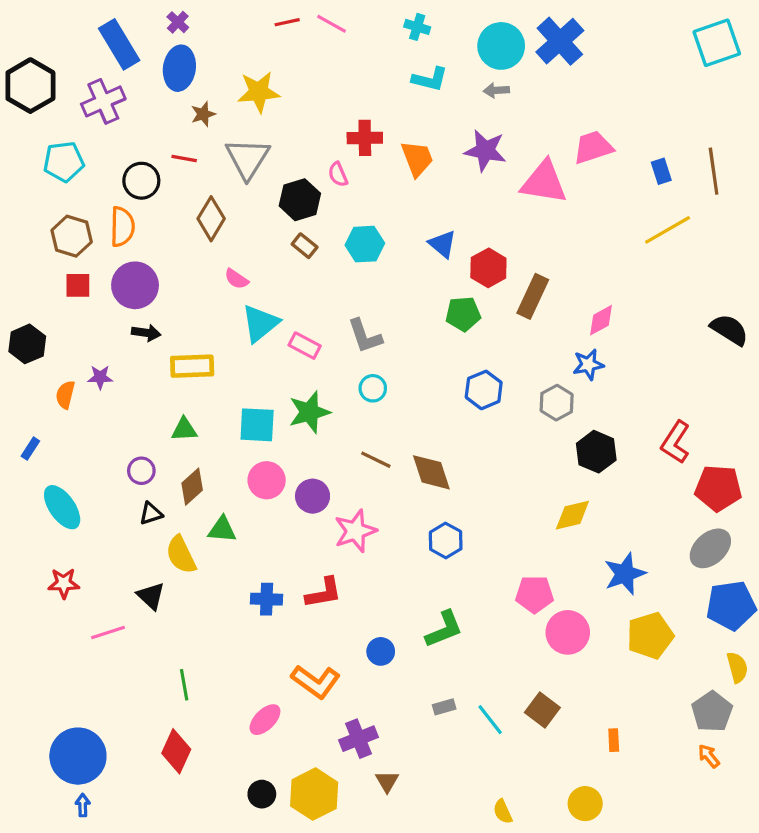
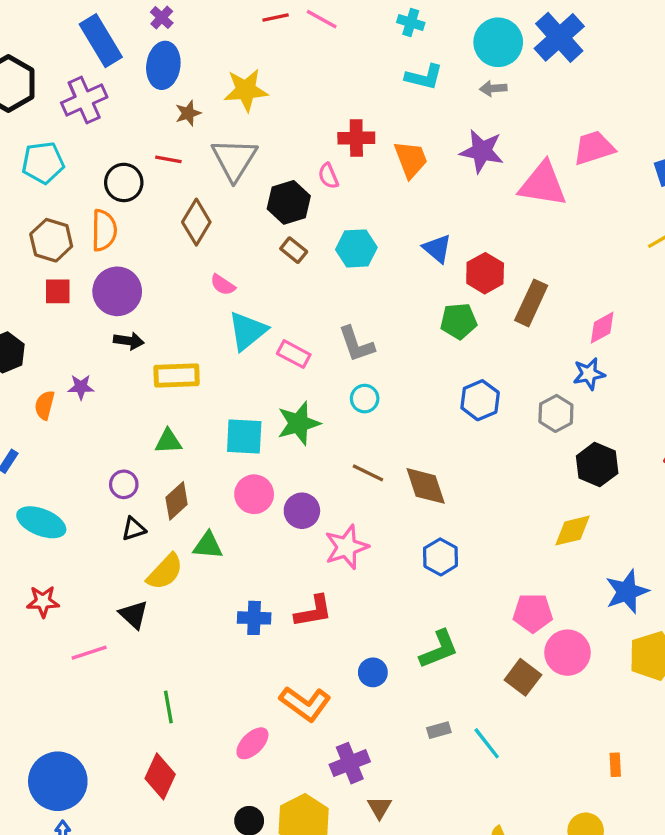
cyan ellipse: (62, 507) -> (41, 522), turned -33
yellow semicircle: (181, 555) -> (165, 572), turned -111
brown square: (542, 710) -> (523, 677), moved

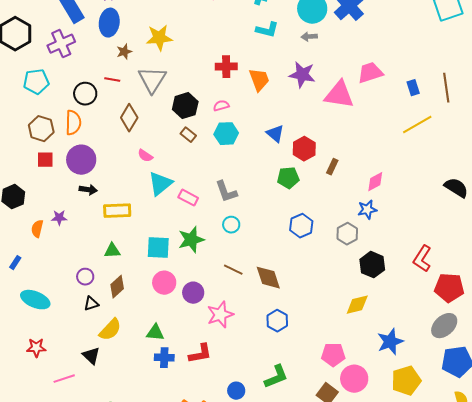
pink semicircle: (328, 176) -> (221, 106), moved, turned 98
brown rectangle: (531, 303) -> (332, 167), size x0.6
green triangle: (208, 545) -> (155, 333), moved

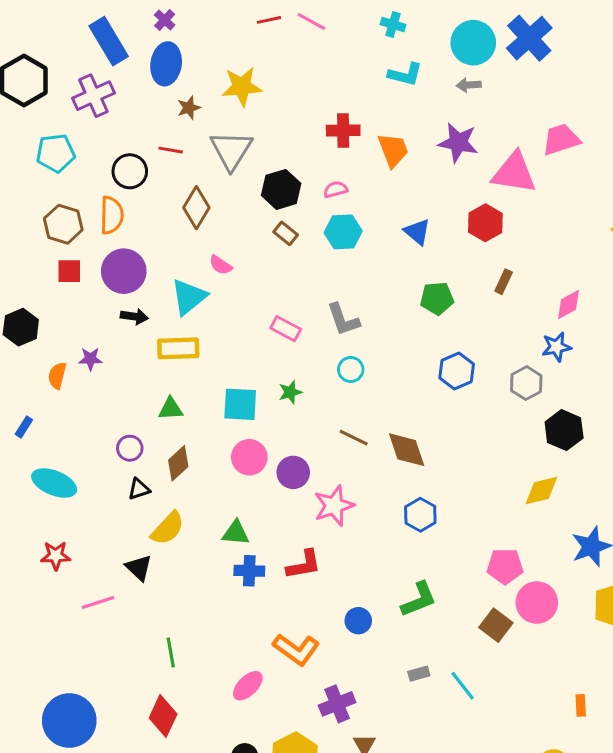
red hexagon: (304, 149) -> (485, 223), moved
cyan triangle: (160, 184) -> (189, 297), moved
green star: (191, 240) -> (290, 392), size x0.6

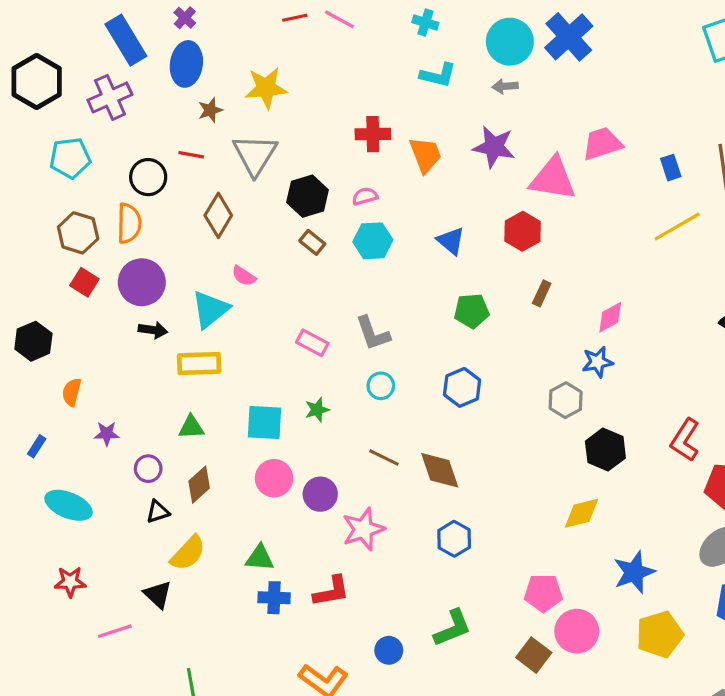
red square: (69, 271) -> (84, 282), turned 32
purple star: (90, 359) -> (107, 434), moved
blue hexagon: (457, 371) -> (462, 387), moved

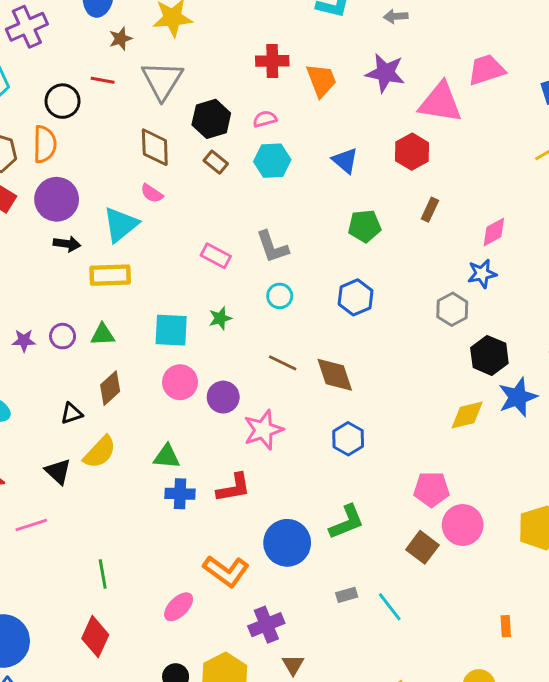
brown diamond: (218, 215) -> (155, 147), moved, turned -33
purple circle: (148, 469) -> (63, 336), moved
blue star: (634, 572) -> (518, 397), moved
black triangle: (158, 595) -> (58, 471), moved
blue circle: (389, 650) -> (287, 543), size x1.8

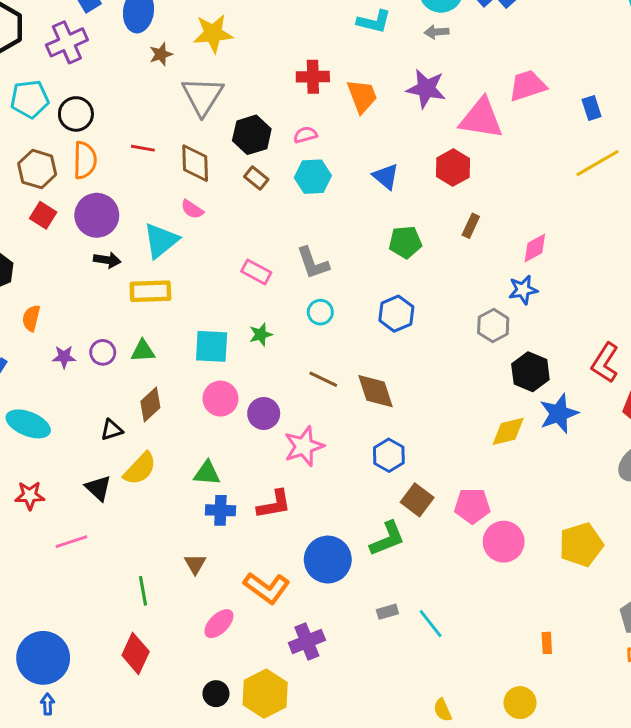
red line: (103, 80) -> (143, 148), moved
black circle: (63, 101) -> (76, 114), moved
brown square: (422, 547) -> (417, 500), moved
brown triangle: (293, 665) -> (195, 564), moved

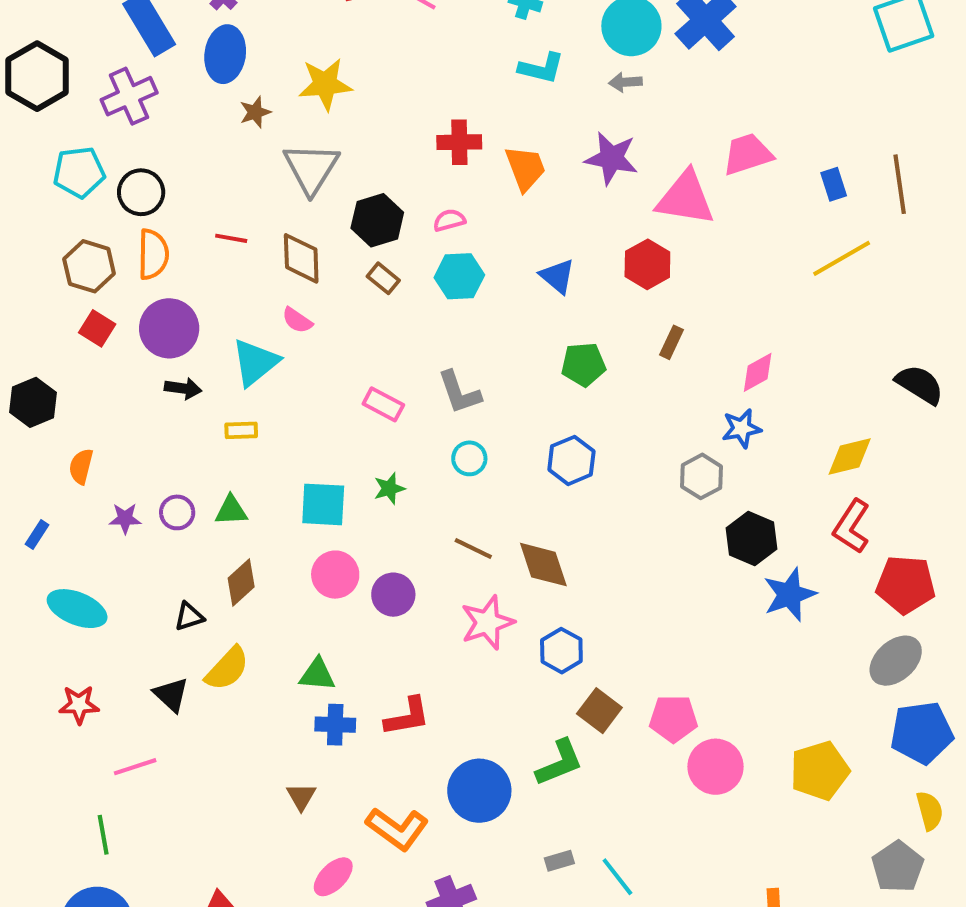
yellow rectangle: (150, 291) -> (241, 430), size x0.6
yellow diamond: (508, 431) -> (850, 456), moved
pink star: (304, 446) -> (487, 623), moved
green line: (143, 591) -> (103, 835), moved

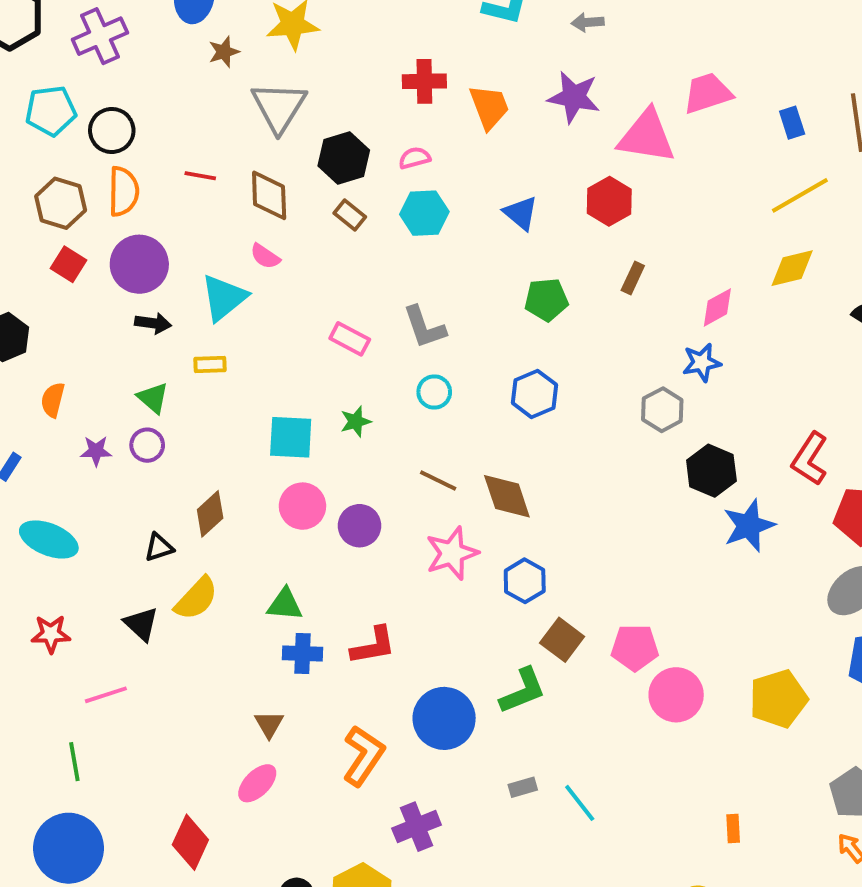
yellow diamond: (850, 456) -> (792, 268), moved
green triangle: (231, 510) -> (153, 398), moved, turned 44
orange L-shape: (397, 829) -> (363, 756), turned -92
pink ellipse: (333, 877) -> (257, 783), moved

